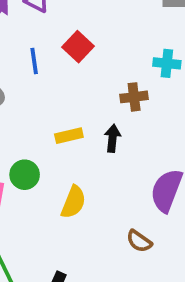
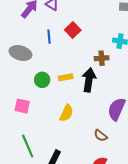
black arrow: (112, 138) -> (89, 80), size x1.6
green circle: (25, 175) -> (42, 80), moved

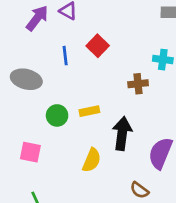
black arrow: (89, 80) -> (122, 133), moved

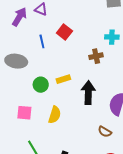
yellow semicircle: (92, 160) -> (55, 115), moved

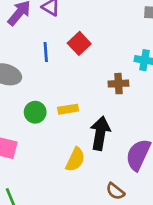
yellow semicircle: (55, 115) -> (75, 160), moved

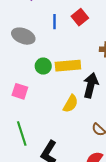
yellow rectangle: (68, 109) -> (68, 66), size x1.6

